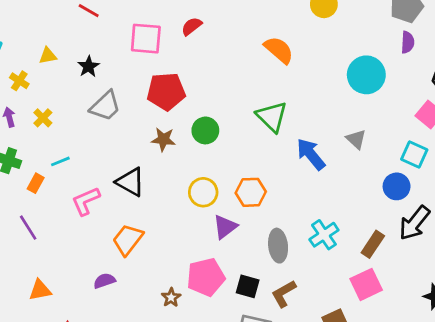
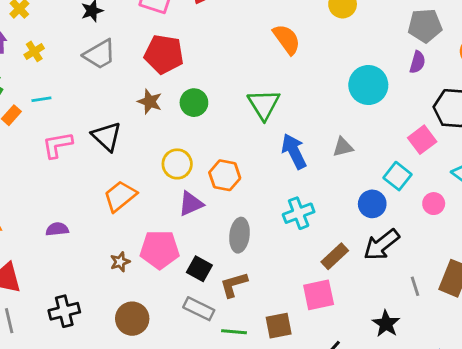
gray triangle: (356, 139) -> (343, 147), turned 50
cyan cross: (324, 235) -> (299, 213), moved
orange trapezoid: (128, 240) -> (120, 196), moved

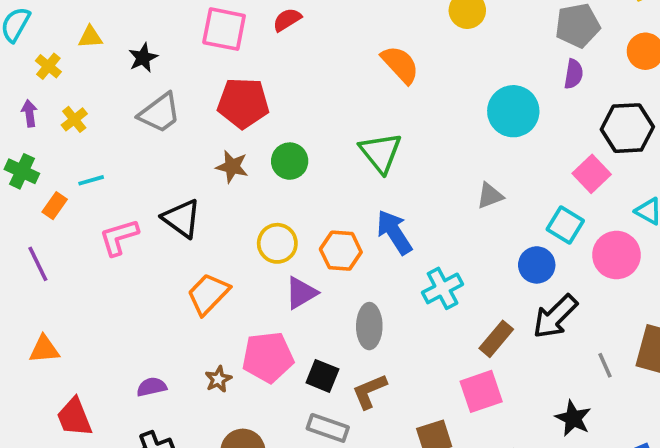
blue arrow: (294, 151) -> (394, 232), moved
pink circle: (434, 204) -> (616, 255), size x1.6
purple semicircle: (57, 229) -> (152, 387), moved

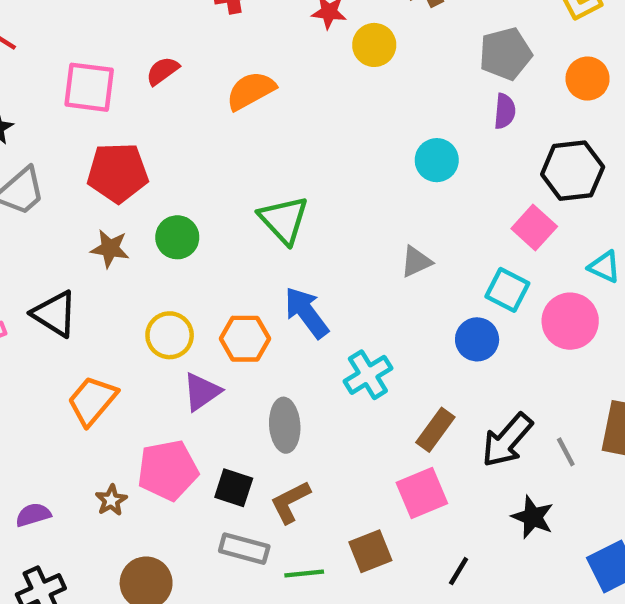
orange semicircle: (400, 65) -> (251, 91), moved, turned -72
cyan circle: (513, 111) -> (437, 160), size x0.7
black arrow: (555, 317) -> (507, 440), moved

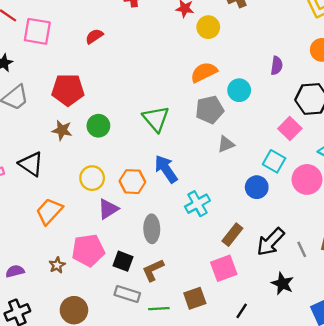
gray pentagon: (505, 54) -> (210, 110), moved
pink square: (89, 87) -> (37, 31), moved
orange semicircle: (251, 91) -> (204, 72), moved

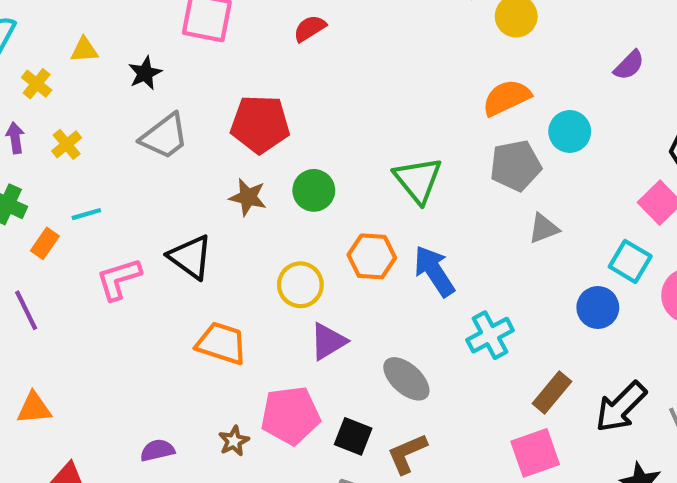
purple semicircle: (277, 66) -> (629, 65), moved, turned 36
orange hexagon: (132, 182) -> (372, 256), moved
orange trapezoid: (49, 211) -> (222, 343), turned 64
gray ellipse: (152, 229) -> (406, 379), turned -48

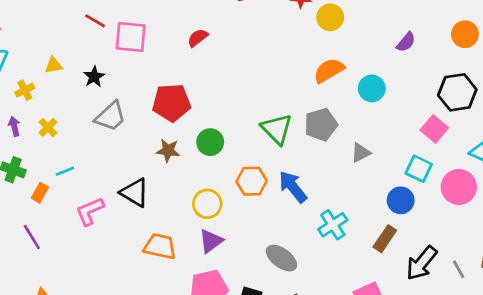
yellow cross: (37, 84) -> (25, 90), turned 30
gray pentagon: (516, 166) -> (321, 125), moved
purple triangle: (328, 341) -> (211, 241), moved
brown rectangle: (552, 392) -> (385, 239), moved

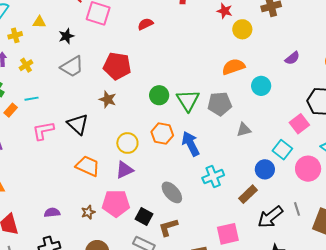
green circle: (210, 142) -> (159, 95), moved
gray line: (459, 269) -> (297, 209), moved

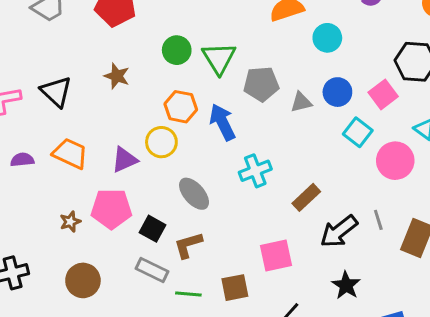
brown star: (108, 99) -> (117, 76), moved
gray pentagon: (220, 104) -> (261, 84), moved
yellow circle: (127, 143) -> (161, 142), moved
blue circle: (265, 169) -> (337, 92), moved
purple semicircle: (52, 213) -> (22, 160), moved

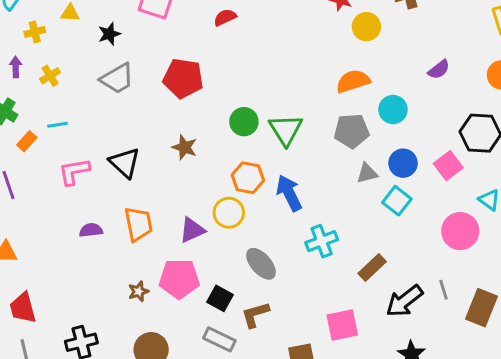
gray pentagon: (261, 84) -> (352, 131), moved
cyan square: (358, 132) -> (397, 201), moved
orange trapezoid: (70, 153) -> (138, 224), turned 54

